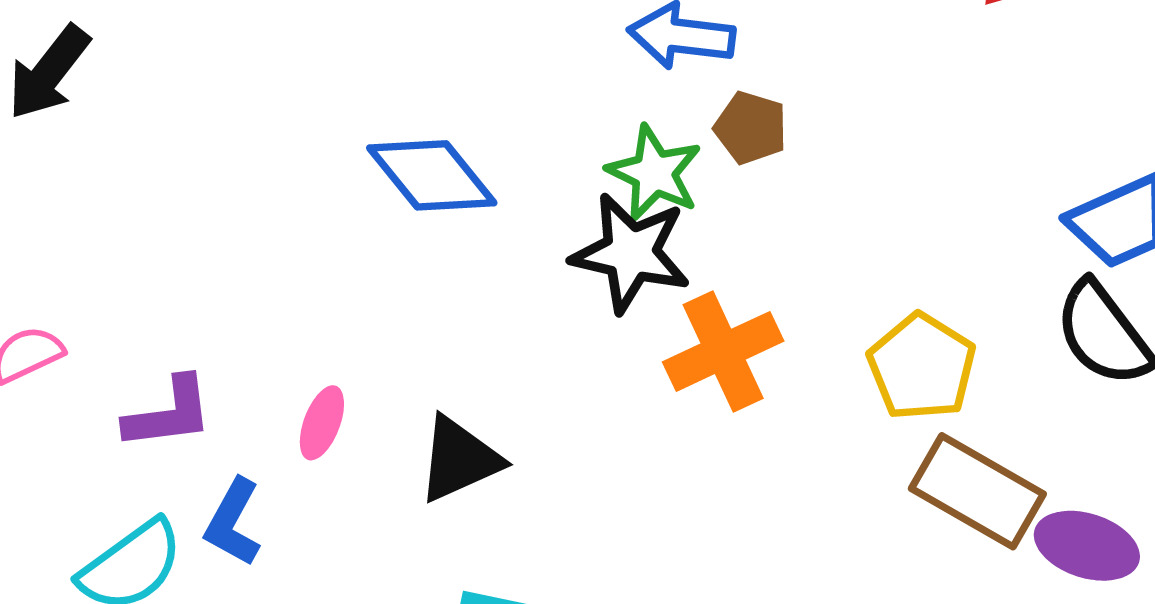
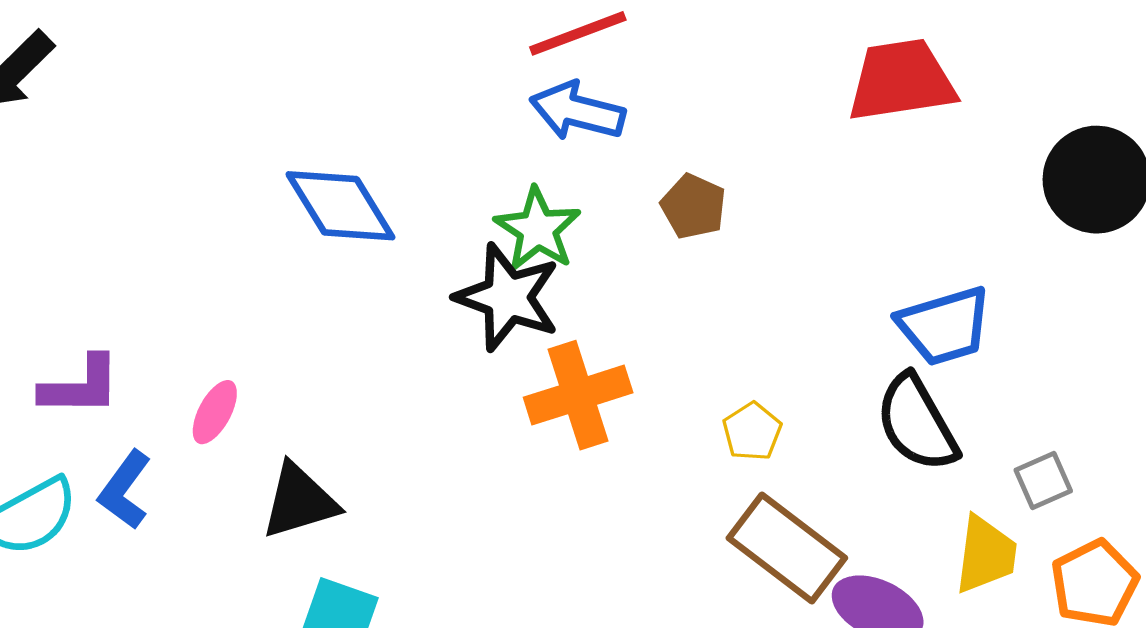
brown pentagon: (751, 128) -> (694, 206), moved
yellow pentagon: (922, 367) -> (752, 432), size x0.6
black triangle: (459, 459) -> (299, 501), moved

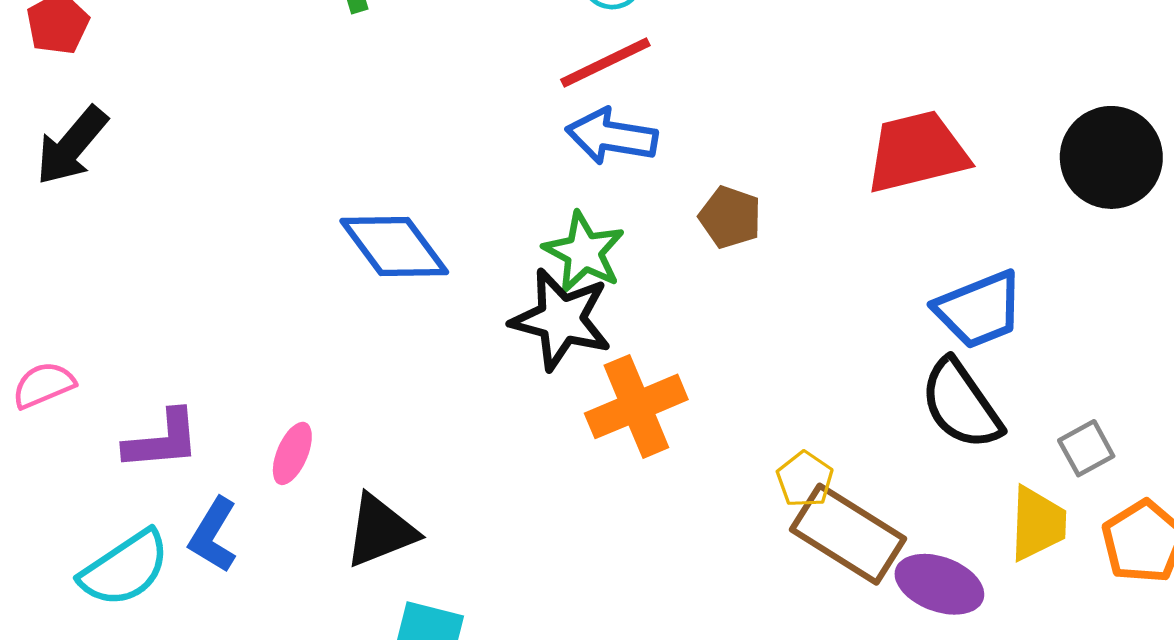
red trapezoid: (901, 80) -> (917, 152), moved
yellow pentagon: (752, 432) -> (805, 479), moved

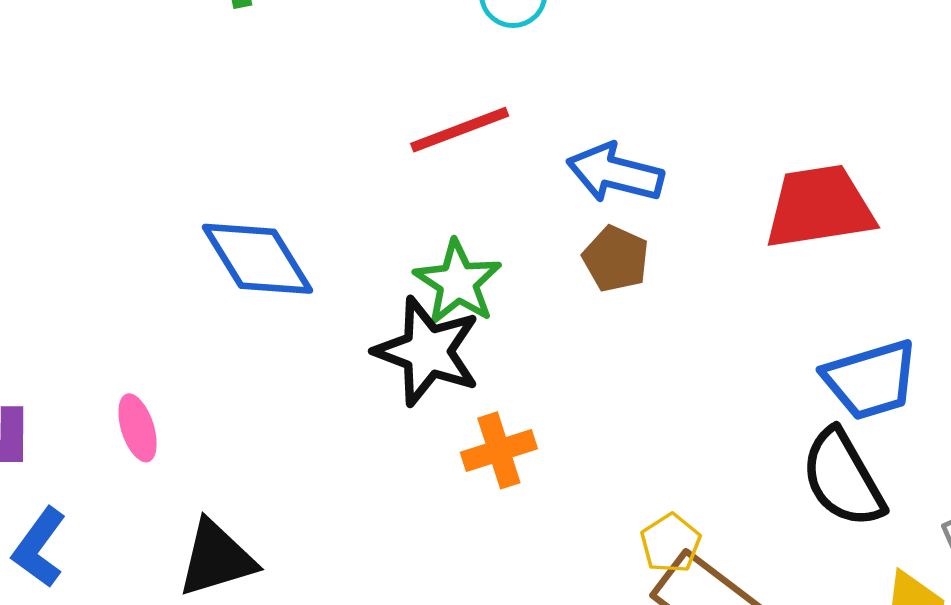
red line: (605, 62) -> (460, 130), moved
blue arrow: (612, 136) -> (615, 173), moved
orange cross: (636, 406) -> (499, 450), size x0.7
pink ellipse: (292, 453) -> (138, 428), moved, turned -46

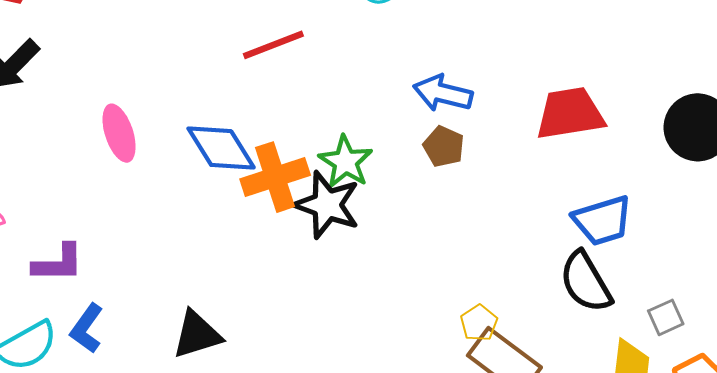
red line: (460, 130) -> (273, 45), moved
pink ellipse: (138, 428) -> (119, 133), moved, size x1.4
orange cross: (499, 450) -> (275, 177), moved, size x1.5

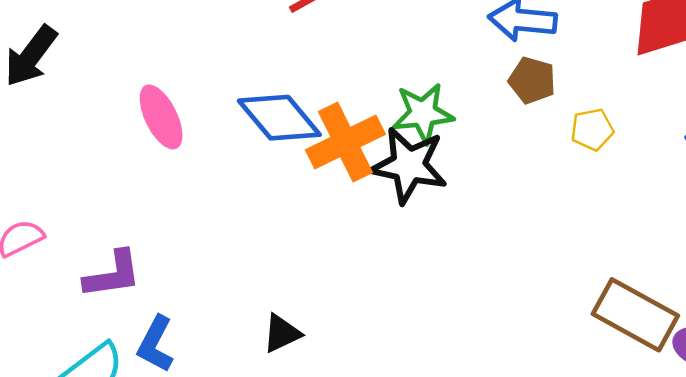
green star: (346, 162) -> (423, 113), turned -30
yellow pentagon: (479, 323) -> (592, 129), moved, turned 30
black triangle: (197, 334) -> (282, 333), size x0.7

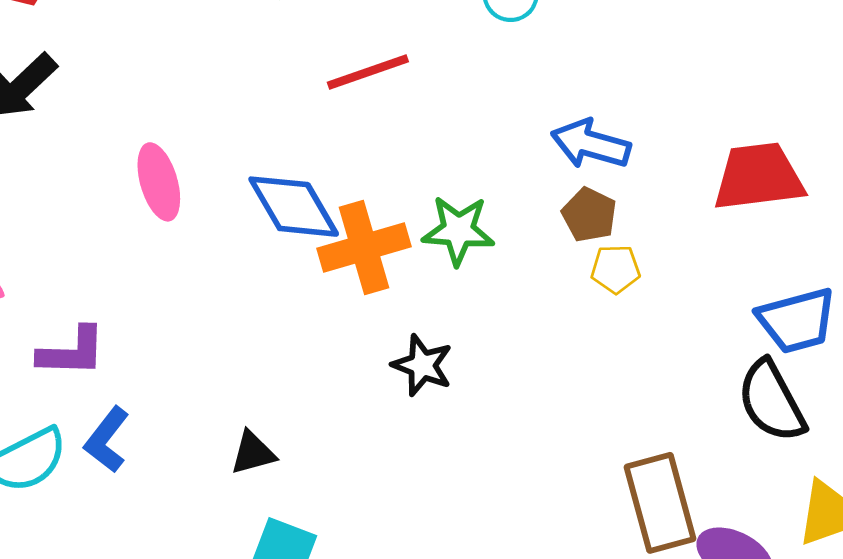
yellow pentagon: (592, 129) -> (615, 269), moved
black star: (409, 165) -> (422, 365), moved, size x0.7
brown rectangle: (635, 315) -> (660, 503), turned 36

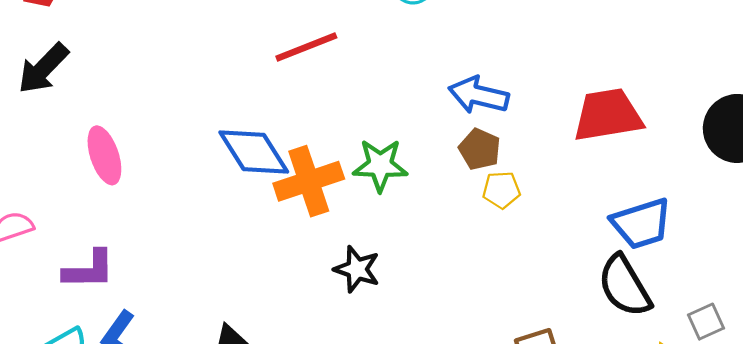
pink ellipse: (159, 182) -> (104, 155), moved

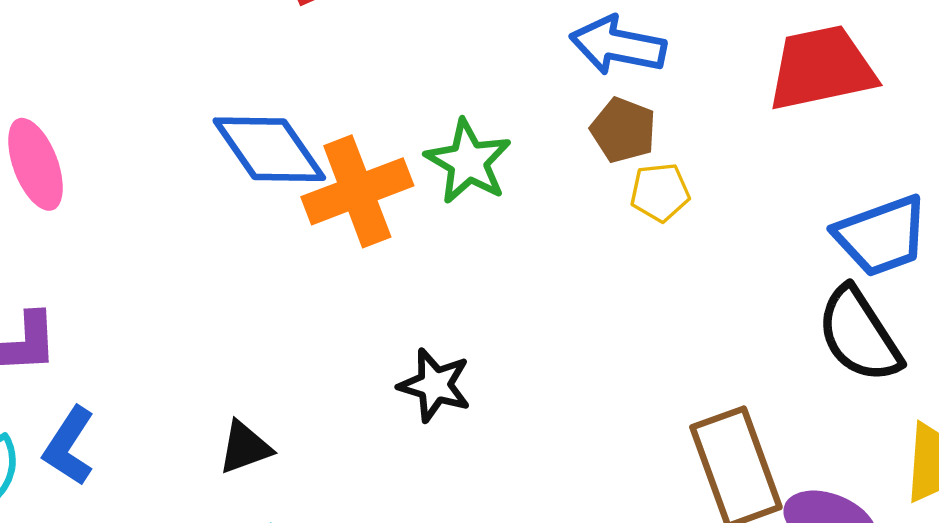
green star: (380, 165) -> (468, 162), turned 30
black star: (357, 269) -> (435, 385), moved

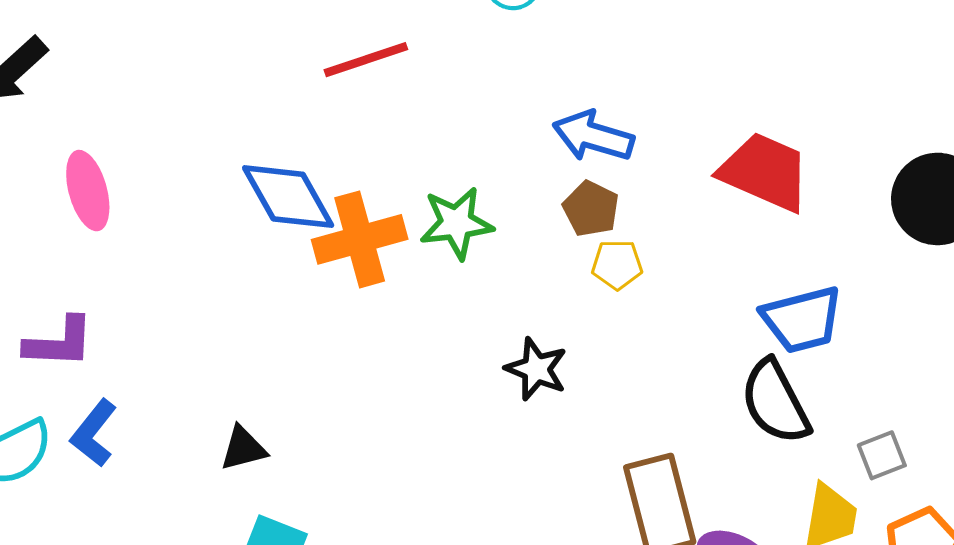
red trapezoid: (822, 68) -> (765, 172), turned 30
green star: (468, 162) -> (456, 223), turned 30
black star: (435, 385) -> (536, 369), moved

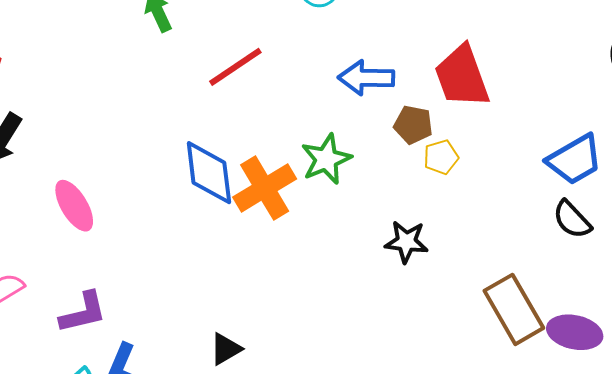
blue arrow: (593, 136) -> (366, 78), moved
red trapezoid: (765, 172) -> (462, 76), moved, turned -118
blue diamond: (288, 197) -> (209, 173), turned 38
black semicircle: (775, 402) -> (572, 220), size x0.7

